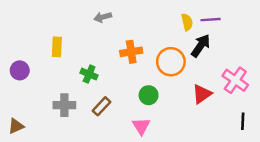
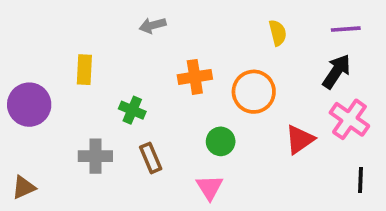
purple line: (211, 20) -> (346, 29), moved
black arrow: (201, 46) -> (337, 71), moved
purple circle: (20, 70) -> (29, 105), size x1.5
brown rectangle: (101, 106) -> (151, 158), turned -66

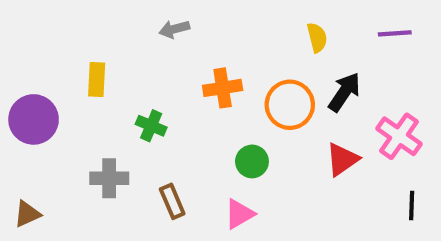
black arrow: (337, 71) -> (344, 92), moved
brown rectangle: (151, 158) -> (172, 201), moved
pink triangle: (210, 187) -> (239, 214), turned 32

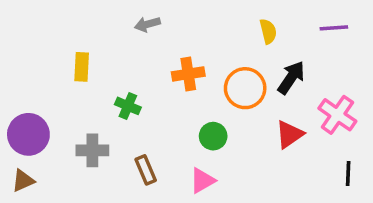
purple circle: (34, 119) -> (28, 134), moved

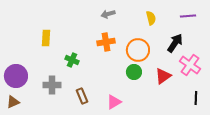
gray arrow: (147, 24) -> (108, 14), moved
black arrow: (291, 78) -> (175, 43), moved
green circle: (213, 136) -> (134, 72), moved

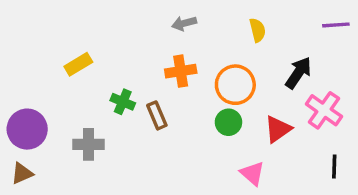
purple line: (188, 16) -> (336, 25), moved
yellow rectangle: (46, 38) -> (78, 64), turned 56
brown rectangle: (82, 96) -> (157, 115), moved
pink triangle: (114, 102) -> (252, 173), moved, turned -49

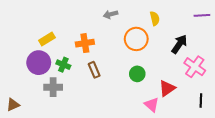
orange cross: (181, 71) -> (85, 43), moved
orange circle: (235, 85) -> (136, 39), moved
green cross: (123, 102) -> (63, 65), moved
purple circle: (27, 129) -> (39, 63), moved
red triangle: (278, 129) -> (167, 88), moved

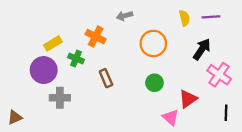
purple line: (202, 15) -> (211, 17), moved
yellow semicircle: (155, 18) -> (184, 18), moved
orange cross: (85, 43) -> (96, 37), moved, turned 36
green cross: (63, 65) -> (76, 58), moved

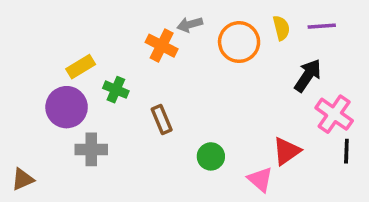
orange cross: (96, 37) -> (162, 46), moved
orange circle: (153, 43) -> (239, 42), moved
green circle: (154, 83) -> (211, 156), moved
black line: (226, 113) -> (346, 151), moved

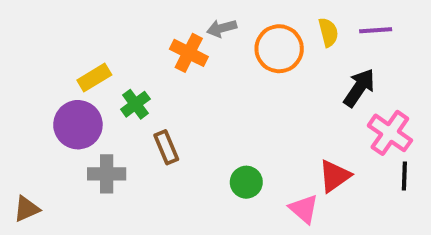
green cross: (116, 90) -> (135, 104), turned 30
brown rectangle: (162, 119) -> (166, 147), moved

